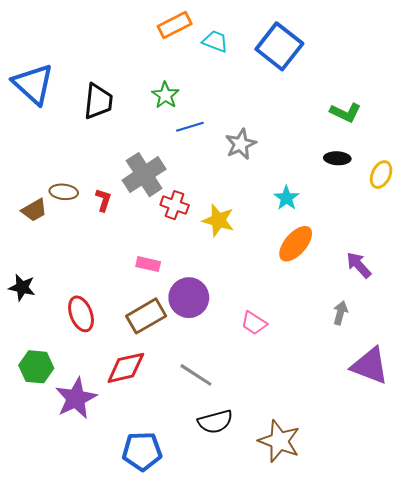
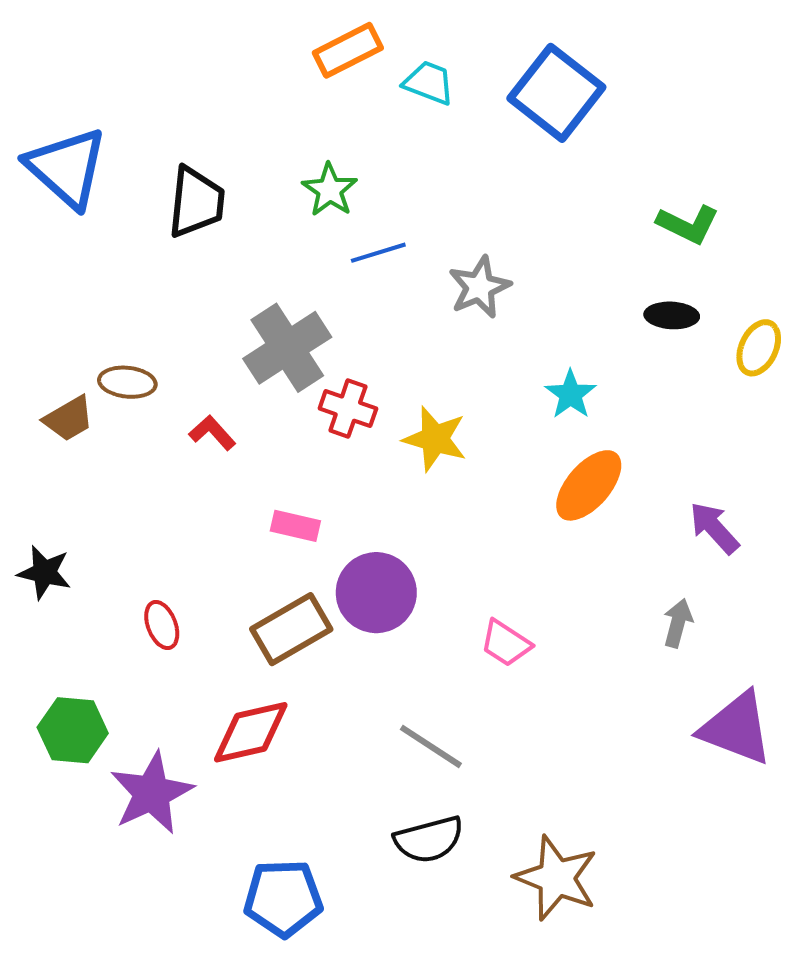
red L-shape: (103, 200) -> (212, 433), moved, turned -60
red ellipse: (81, 314) -> (162, 625), size x0.7
gray line: (196, 375) -> (431, 746), moved

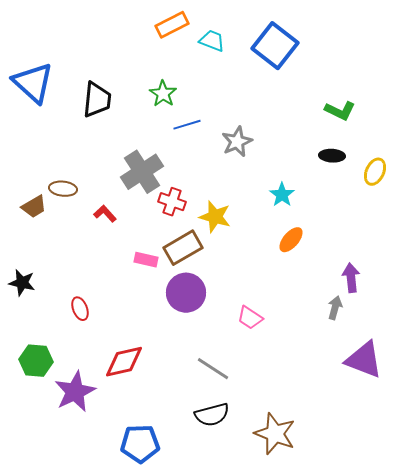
orange ellipse: (589, 485) -> (291, 240), size x0.7
purple arrow: (714, 528) -> (351, 278), moved, turned 36
brown rectangle: (291, 629) -> (183, 248), moved

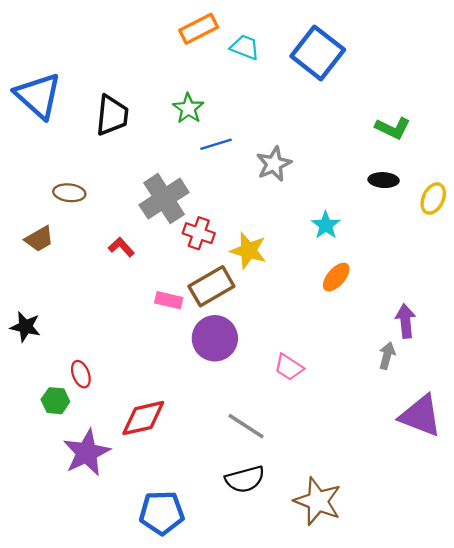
brown ellipse: (63, 189) -> (69, 193), moved
red ellipse: (80, 309) -> (81, 374), moved
green hexagon: (36, 361) -> (55, 401), moved, size x0.7

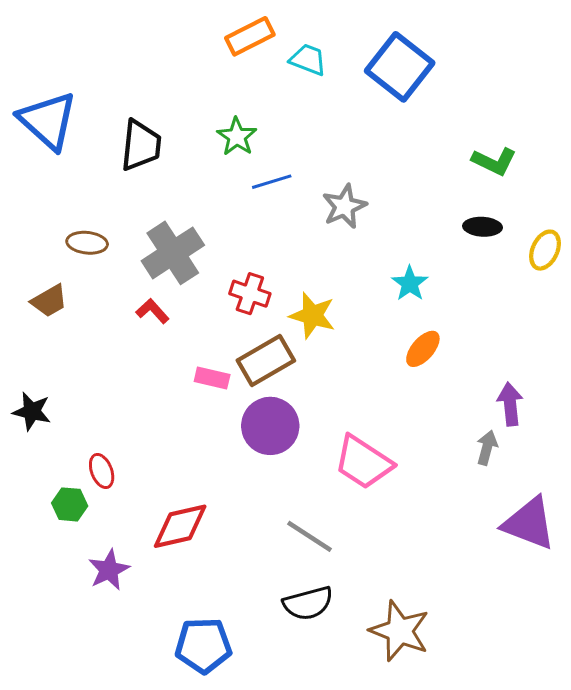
gray cross: (164, 199) -> (173, 253), moved
pink trapezoid: (289, 367) -> (363, 462), size x1.6
purple star: (87, 453) -> (109, 570), size x0.7

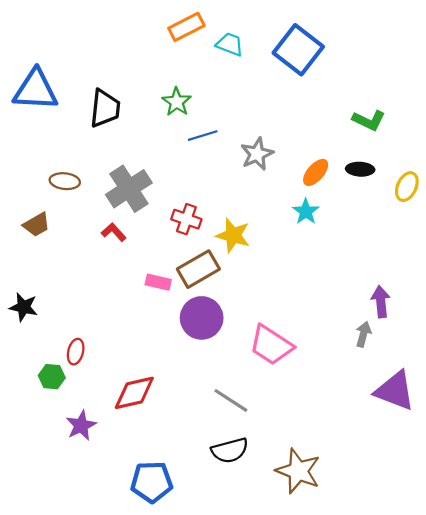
blue triangle: (48, 121) -> (35, 90), turned -39
orange ellipse: (423, 349) -> (316, 172), moved
red ellipse: (102, 471) -> (76, 352), turned 35

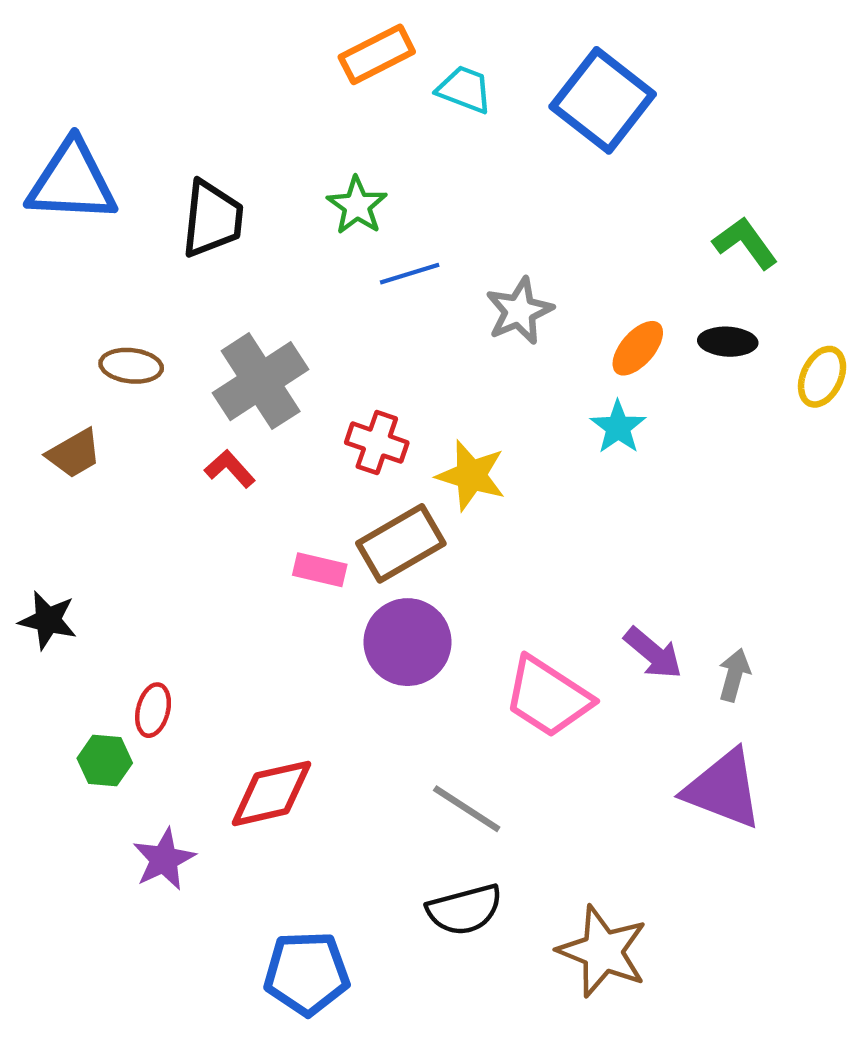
green L-shape: (369, 120) -> (745, 243), turned -152
purple arrow: (381, 302) -> (653, 653), moved, turned 136
purple triangle: (395, 391) -> (723, 789), moved

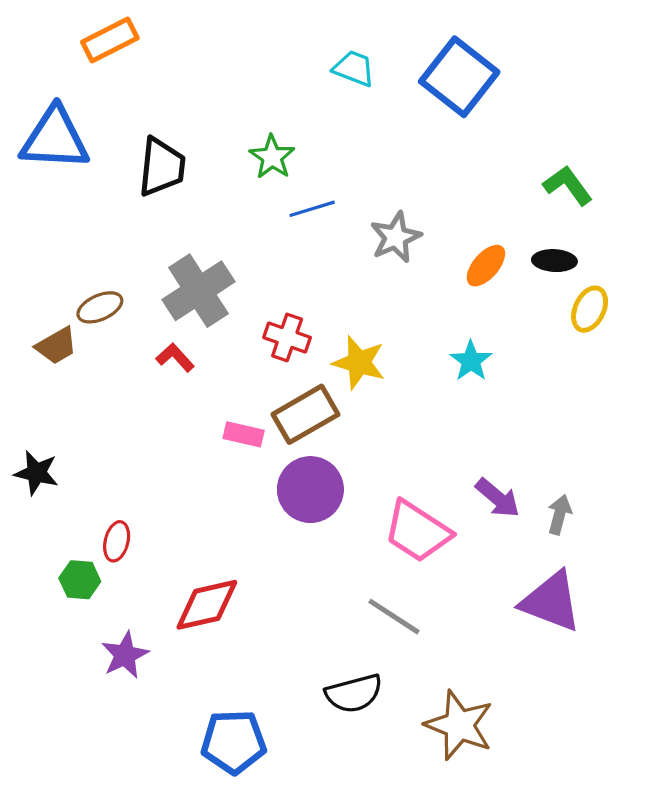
orange rectangle: (377, 54) -> (110, 40), moved
brown ellipse: (131, 366) -> (100, 307), moved, turned -30
yellow ellipse: (822, 377) -> (590, 309), moved
cyan star: (618, 427) -> (471, 361), moved
gray line: (467, 809) -> (394, 617), moved

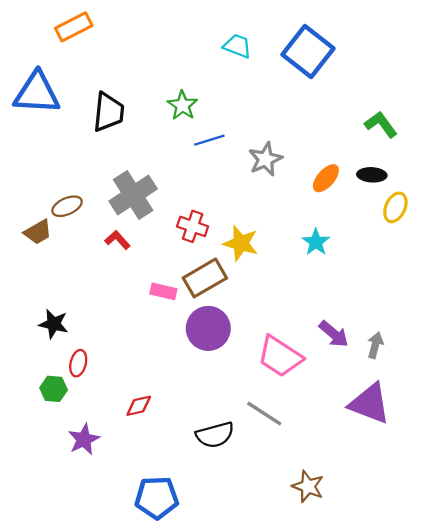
black star: (36, 473) -> (54, 324), moved
red diamond: (207, 605) -> (139, 406), size x0.6
black semicircle: (354, 693) -> (215, 435), moved
brown star: (459, 725) -> (308, 486), size x0.7

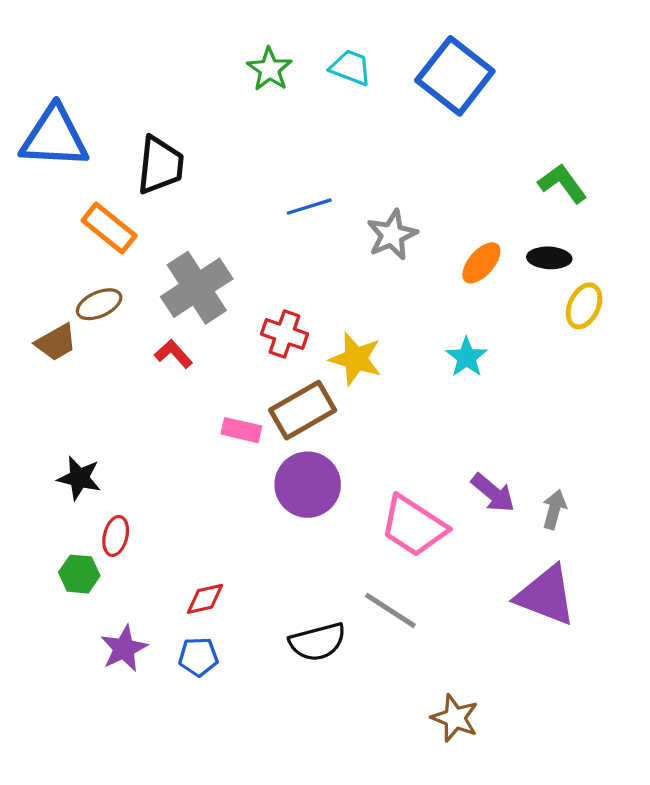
orange rectangle: (74, 27) -> (109, 228), moved, turned 66
green star: (182, 105) -> (270, 69), moved
blue pentagon: (157, 498) -> (198, 657), moved, size x0.6

